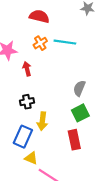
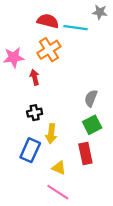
cyan line: (65, 42) -> (75, 28), moved
orange cross: (40, 43) -> (49, 50), size x1.5
yellow triangle: (31, 158) -> (59, 168), moved

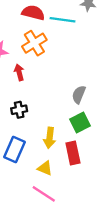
yellow arrow: (51, 134) -> (50, 138), moved

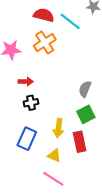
cyan line: (62, 20) -> (70, 21), turned 30
red arrow: (19, 72) -> (26, 82), moved, turned 104

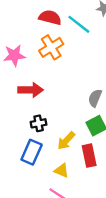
red arrow: (26, 82) -> (30, 90), size x1.5
black cross: (31, 103) -> (39, 123), moved
yellow arrow: (58, 128) -> (66, 141), turned 36

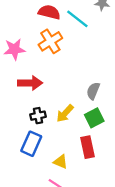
yellow arrow: (66, 141) -> (65, 113), moved

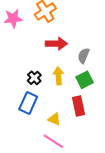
red arrow: (30, 83) -> (56, 44), moved
yellow arrow: (65, 113) -> (58, 76), turned 132
black cross: (38, 116) -> (34, 78), turned -32

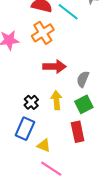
yellow triangle: (54, 119) -> (44, 145), moved

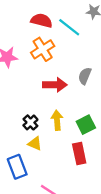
gray semicircle: (83, 79) -> (85, 76), moved
blue rectangle: (25, 129) -> (17, 167), moved, turned -45
yellow triangle: (44, 145) -> (35, 143), moved

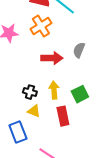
black cross: (30, 122) -> (30, 92), turned -32
red rectangle: (79, 153) -> (63, 116), moved

